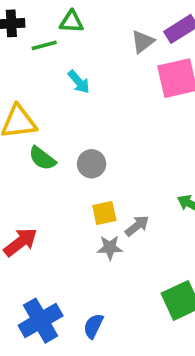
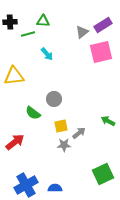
green semicircle: (42, 158) -> (33, 113), moved
blue semicircle: (93, 326) -> (55, 188), turned 64

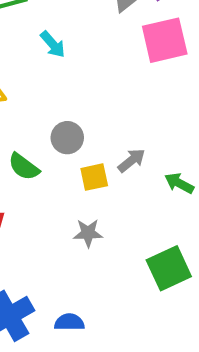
yellow square: (61, 126) -> (94, 177), moved
gray arrow: (79, 133) -> (132, 160), moved
green square: (103, 174) -> (169, 268), moved

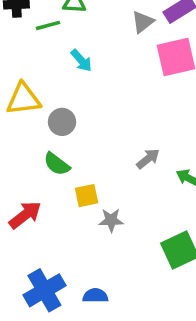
gray circle: (67, 138) -> (62, 122), moved
yellow square: (94, 177) -> (87, 196), moved

